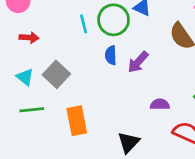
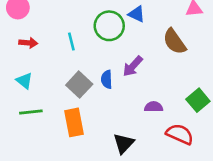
cyan line: (84, 24) -> (71, 41), moved
blue semicircle: (111, 55) -> (107, 79), moved
gray square: (56, 74) -> (79, 85), moved

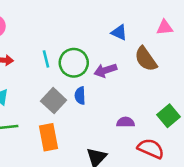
blue triangle: (137, 14) -> (119, 32), moved
green circle: (109, 26) -> (74, 63), moved
purple arrow: (133, 66) -> (105, 70), moved, turned 30

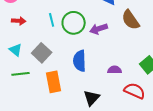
blue semicircle: (80, 96) -> (80, 61), moved, size x1.5
gray square: (54, 101) -> (42, 53), moved

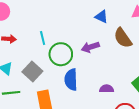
green circle: (74, 23) -> (61, 54), moved

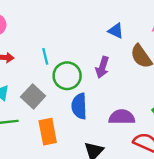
purple arrow: (90, 47) -> (102, 67), turned -54
purple semicircle: (107, 89) -> (122, 117), size x1.5

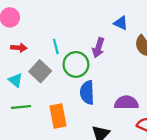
purple arrow: (102, 67) -> (98, 48), moved
gray square: (33, 96) -> (40, 71), moved

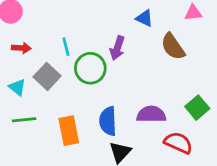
blue semicircle: (87, 92) -> (108, 121), moved

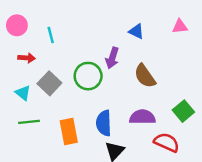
cyan line: (66, 47) -> (51, 35), moved
brown semicircle: (173, 47) -> (145, 76), moved

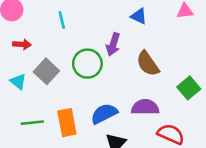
cyan line: (51, 35) -> (62, 20), moved
green square: (183, 111) -> (189, 88), moved
green line: (29, 122) -> (32, 123), moved
blue semicircle: (104, 123) -> (104, 114), turned 65

